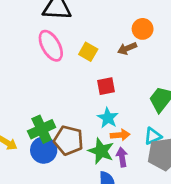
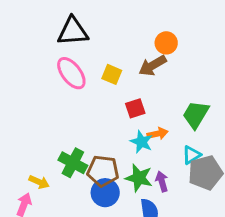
brown arrow: (127, 48) -> (152, 66), size x1.4
green cross: (42, 129) -> (73, 163), turned -30
orange arrow: (120, 135) -> (158, 134), moved
blue circle: (44, 150) -> (105, 193), moved

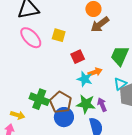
brown arrow: (152, 66) -> (100, 24), moved
brown pentagon: (103, 171) -> (61, 102), turned 30

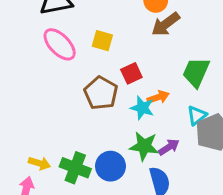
green cross: (39, 99) -> (75, 168), moved
brown pentagon: (61, 102) -> (101, 93), moved
purple arrow: (102, 105) -> (169, 147), turned 80

